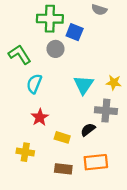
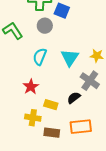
cyan semicircle: (34, 84) -> (40, 57), moved
gray cross: (106, 111) -> (90, 81), turned 30
yellow cross: (25, 152) -> (33, 118), moved

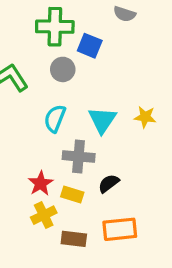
gray cross: (90, 81) -> (79, 157), moved, turned -30
red star: (31, 87) -> (41, 183), moved
yellow cross: (33, 118) -> (44, 215), turned -35

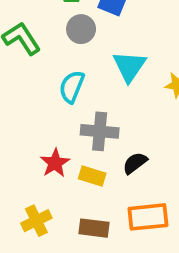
cyan triangle: (102, 120) -> (129, 66), moved
yellow cross: (44, 215) -> (36, 221), moved

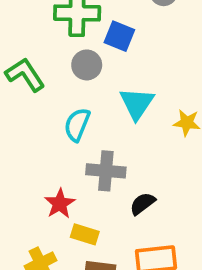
yellow rectangle: (92, 176) -> (85, 234), moved

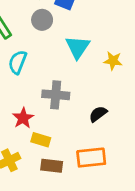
cyan semicircle: (77, 125) -> (18, 62), moved
black semicircle: (143, 204) -> (98, 114), moved

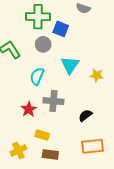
cyan semicircle: (18, 62) -> (37, 76), moved
red star: (23, 118) -> (29, 109), moved
orange rectangle: (91, 158) -> (93, 146), moved

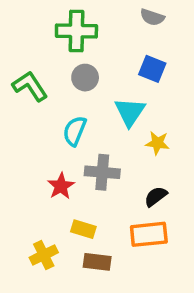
blue square: (61, 29) -> (152, 69), moved
yellow star: (97, 75) -> (157, 143), moved
orange rectangle: (93, 146) -> (149, 234), moved

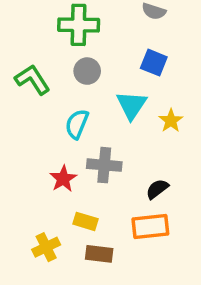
yellow star: (157, 143) -> (171, 121), moved, turned 30

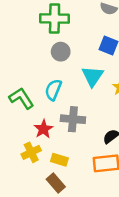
green L-shape: (32, 80) -> (21, 98), moved
yellow cross: (46, 247) -> (31, 152), moved
brown rectangle: (99, 254) -> (56, 183), moved, turned 42

